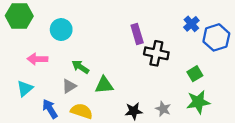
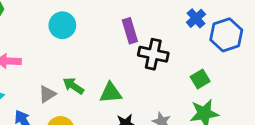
cyan circle: (61, 30) -> (62, 25), moved
green arrow: (80, 67) -> (73, 86), moved
green triangle: (104, 85) -> (111, 93), moved

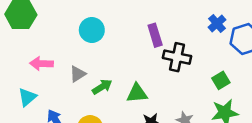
green arrow: (73, 86) -> (102, 87), turned 114
gray triangle: (47, 94) -> (78, 74), moved

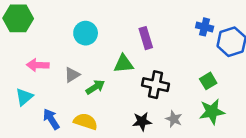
blue cross: (217, 24) -> (205, 27), turned -35
black cross: (177, 57) -> (155, 85), moved
green triangle: (137, 93) -> (124, 64), moved

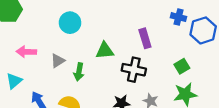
purple rectangle: (146, 38) -> (145, 38), moved
green arrow: (95, 87) -> (79, 72), turned 132

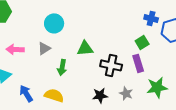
purple rectangle: (145, 38) -> (138, 63), moved
gray triangle: (58, 61) -> (44, 48), moved
green square: (182, 66) -> (142, 42), moved

